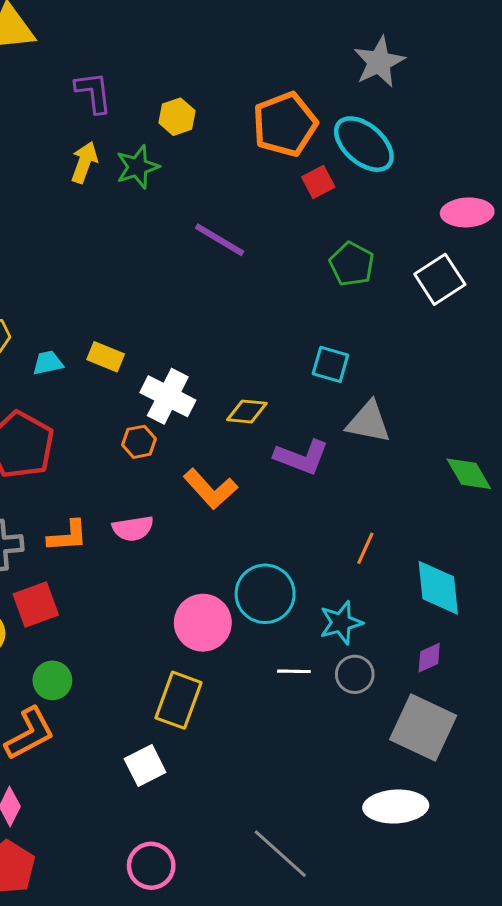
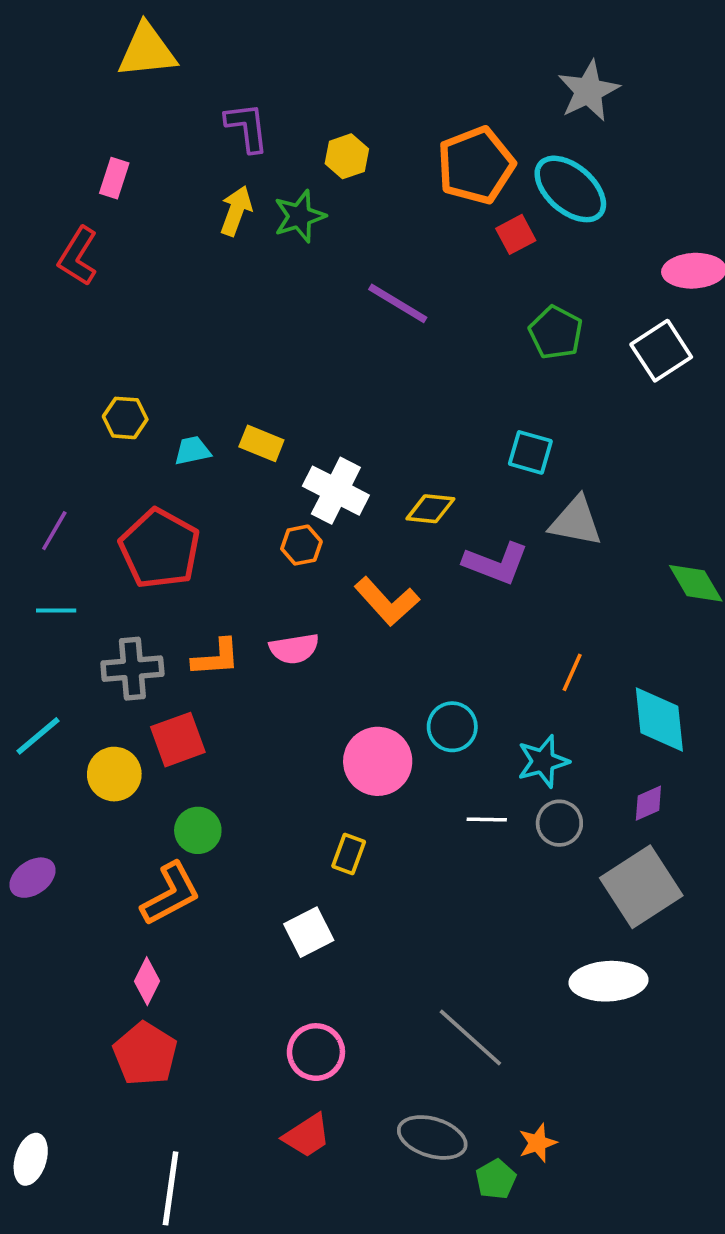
cyan circle: (265, 594) -> (452, 727), size x0.7
yellow rectangle: (178, 700) -> (349, 854), size x0.6
gray square: (423, 727) -> (641, 887), turned 32

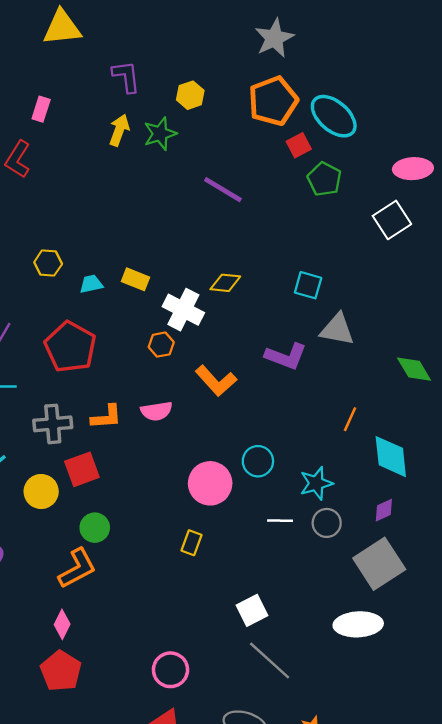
gray star: (588, 91) -> (274, 38), moved
green pentagon: (556, 333) -> (324, 179), moved
yellow diamond: (430, 509) -> (225, 283), moved
orange line: (572, 672) -> (350, 419), moved
white square: (309, 932) -> (252, 610), moved

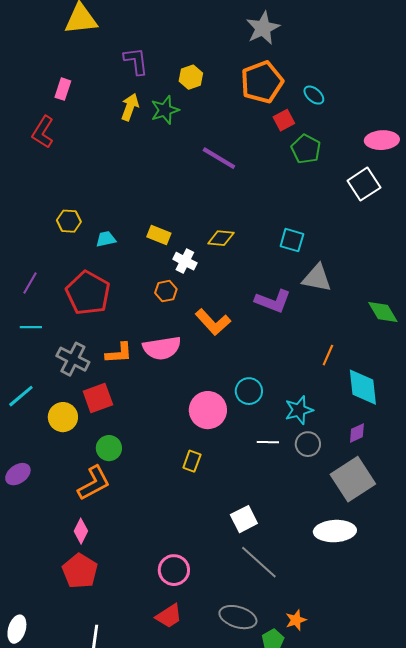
cyan ellipse: (334, 116) -> (314, 95), size x0.5
yellow rectangle: (136, 279) -> (159, 235), moved
white cross: (183, 310) -> (185, 261), size x0.7
pink semicircle: (157, 411) -> (162, 348), size x1.4
gray cross: (53, 424) -> (73, 359), turned 32

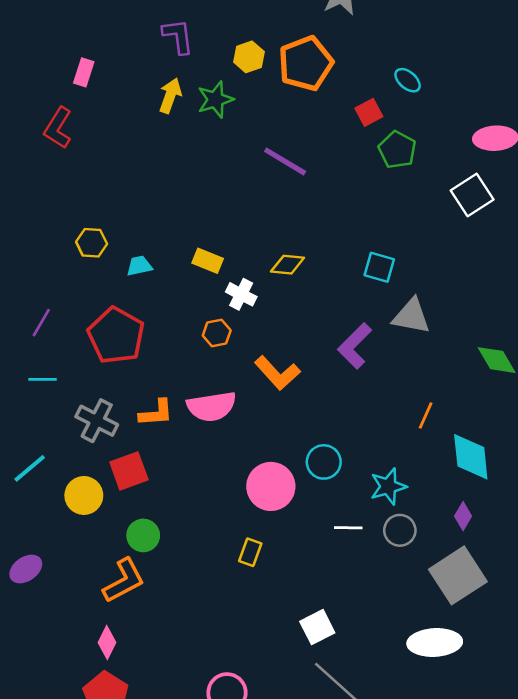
orange pentagon: (262, 82) -> (306, 63), moved
purple L-shape: (273, 301) -> (355, 346), turned 114
purple diamond: (357, 433) -> (463, 516), turned -35

